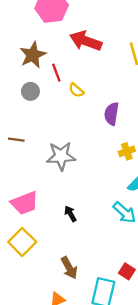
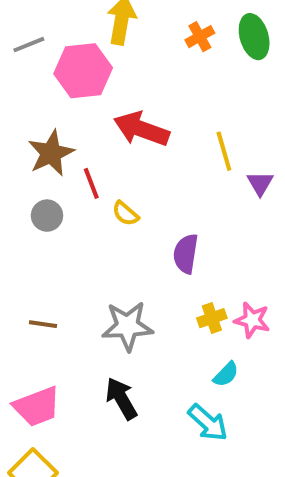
brown line: (16, 140) -> (43, 324), moved
gray star: (61, 156) -> (127, 326), moved
black arrow: (70, 214) -> (121, 398), moved, size x1.5

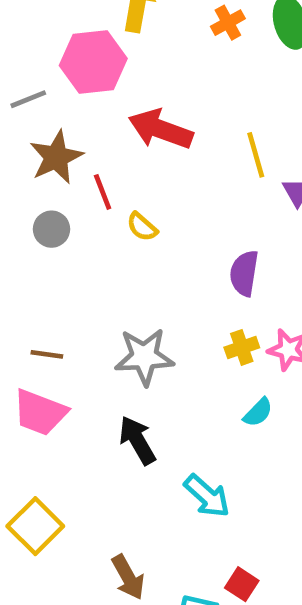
gray line: (29, 45) -> (28, 99), moved
purple semicircle: (186, 254) -> (244, 273), moved
pink trapezoid: (37, 407) -> (40, 412), moved, turned 42
cyan arrow: (208, 423) -> (207, 496), moved

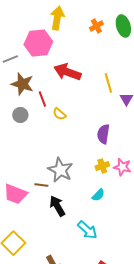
brown star: (56, 157) -> (22, 84), turned -30
brown line: (47, 354) -> (41, 185), moved
gray star: (144, 357) -> (60, 170), turned 30
cyan semicircle: (258, 412) -> (98, 195), moved

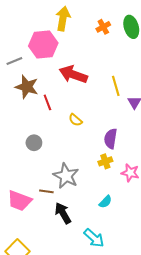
yellow semicircle: (59, 114) -> (75, 120), moved
gray circle: (20, 115) -> (34, 143), moved
yellow cross: (102, 166) -> (105, 161), moved

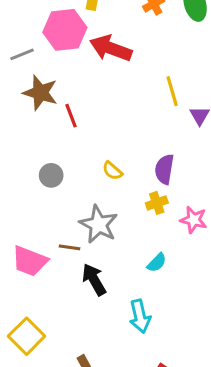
red arrow: (73, 74) -> (111, 48), moved
yellow semicircle: (75, 120) -> (112, 171), moved
cyan arrow: (94, 238) -> (140, 316), turned 35

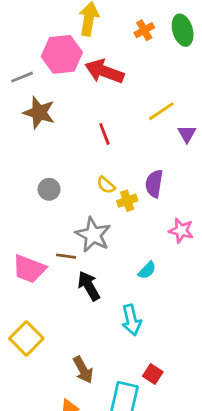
yellow line: (172, 91) -> (161, 111), turned 72
red line: (71, 116) -> (104, 134), moved
yellow cross: (157, 203) -> (127, 201), moved

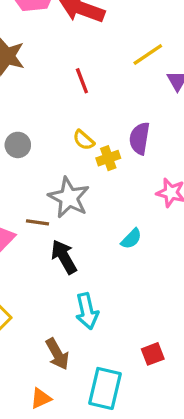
cyan arrow: (131, 320) -> (87, 311), moved
red square: (153, 374) -> (153, 354), moved, turned 36

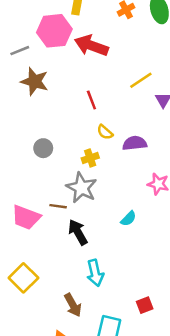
purple semicircle: (140, 138) -> (135, 143), turned 75
yellow semicircle: (84, 140) -> (105, 132), moved
yellow cross: (108, 158) -> (90, 158), moved

